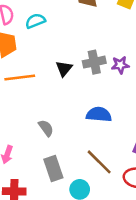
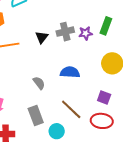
gray semicircle: (46, 128) -> (39, 83), moved

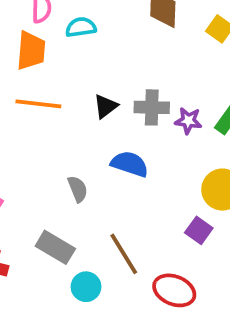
blue semicircle: (70, 72) -> (130, 164), moved
purple square: (104, 98) -> (199, 230), moved
gray rectangle: (36, 116) -> (55, 247), turned -54

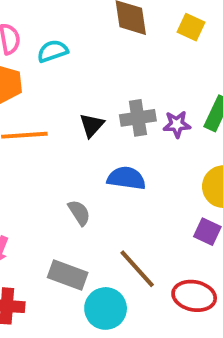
cyan circle: (86, 287) -> (106, 308), size x1.4

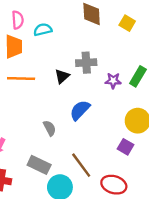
gray cross: (138, 118) -> (86, 63), moved
blue semicircle: (126, 178) -> (80, 110), turned -60

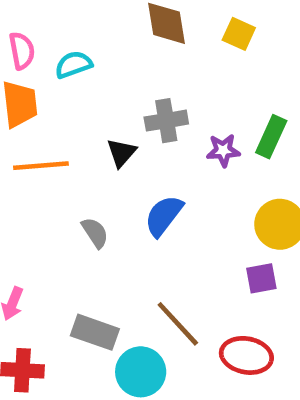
gray semicircle: (50, 128) -> (95, 233), moved
purple square: (125, 147) -> (261, 278), turned -35

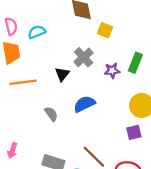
yellow square: (239, 34) -> (105, 30), moved
gray cross: (166, 121) -> (84, 57), turned -30
blue semicircle: (164, 216) -> (84, 104), turned 30

